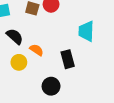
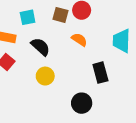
orange semicircle: (36, 50) -> (79, 40), moved

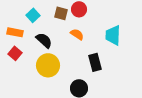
cyan square: (28, 17) -> (33, 15), turned -32
yellow circle: (45, 76) -> (48, 65), size x1.5

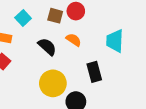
black semicircle: (44, 40) -> (47, 47), moved
yellow circle: (48, 65) -> (53, 83), moved

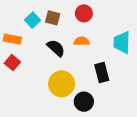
brown square: (55, 16) -> (53, 18), moved
orange semicircle: (74, 40) -> (82, 41), turned -32

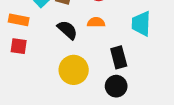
red square: (12, 63) -> (19, 46), turned -32
black circle: (84, 102) -> (116, 86), moved

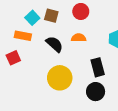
orange rectangle: (19, 20) -> (23, 36), moved
red square: (19, 46) -> (13, 58), turned -32

